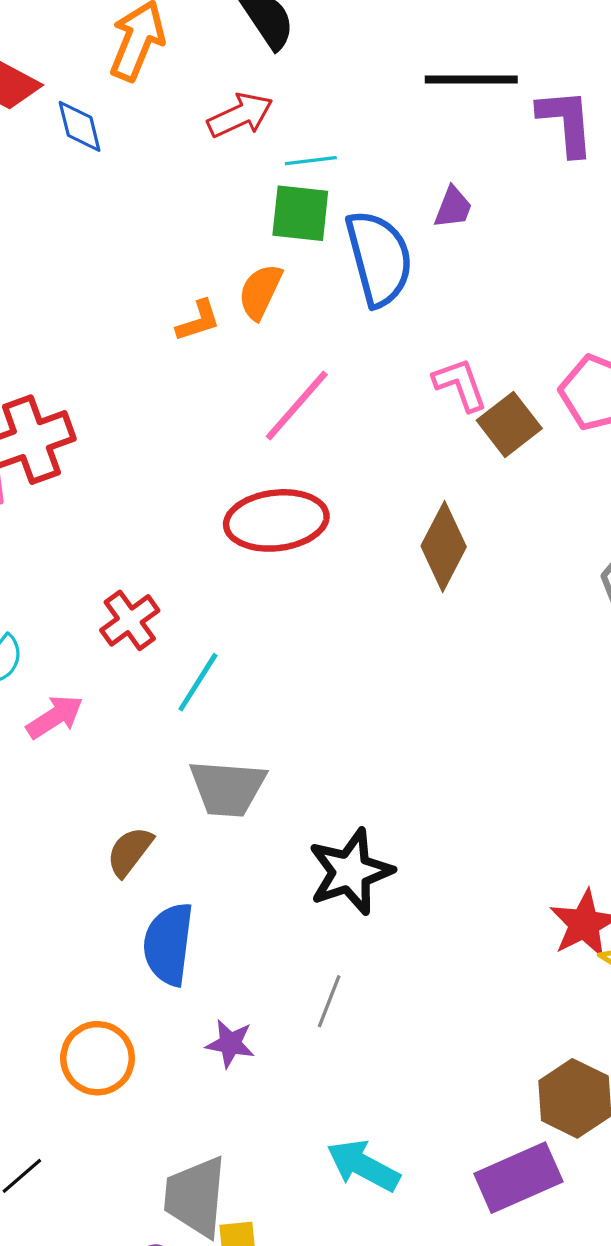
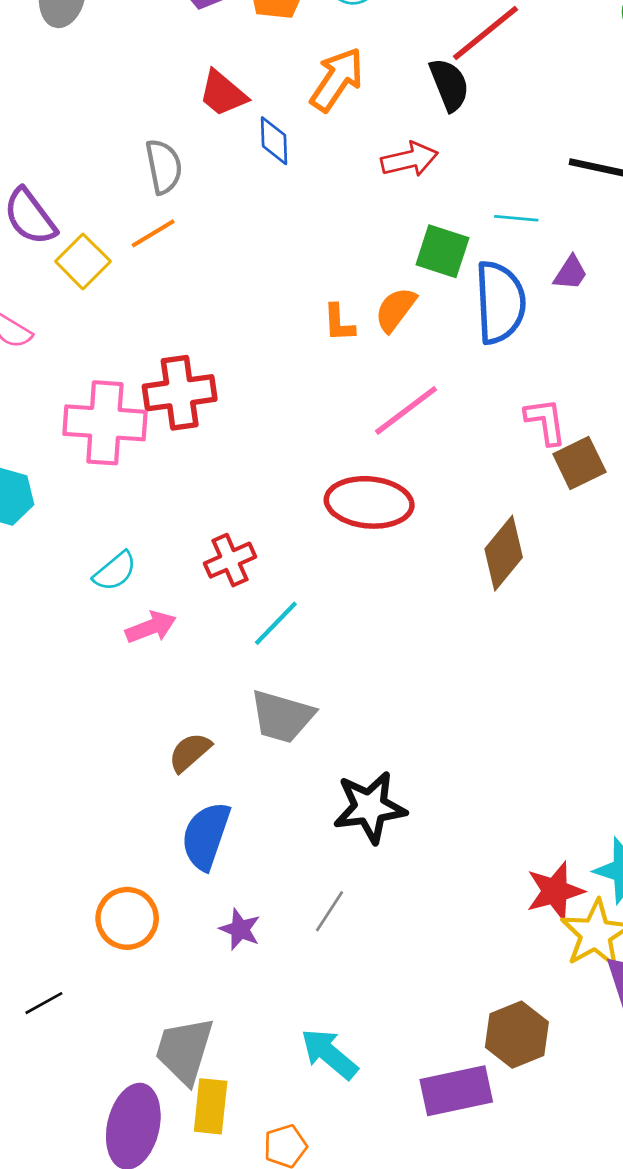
cyan line: (311, 161) -> (516, 218), moved
orange L-shape: (198, 321) -> (339, 323), turned 93

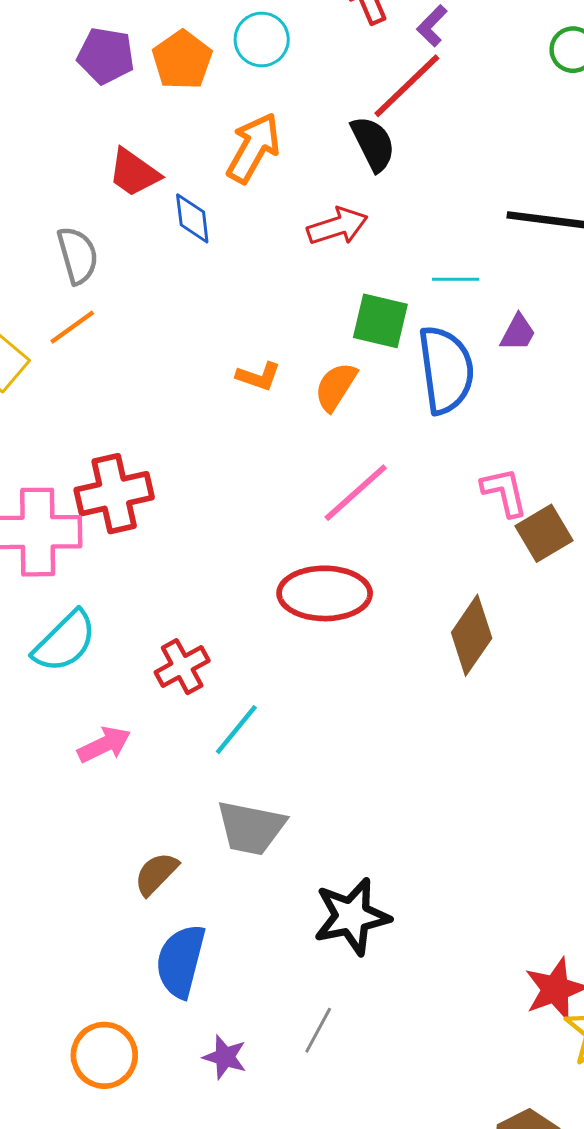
orange L-shape: (339, 323) -> (258, 376), moved, turned -63
cyan semicircle: (115, 571) -> (65, 642), moved, size x1.4

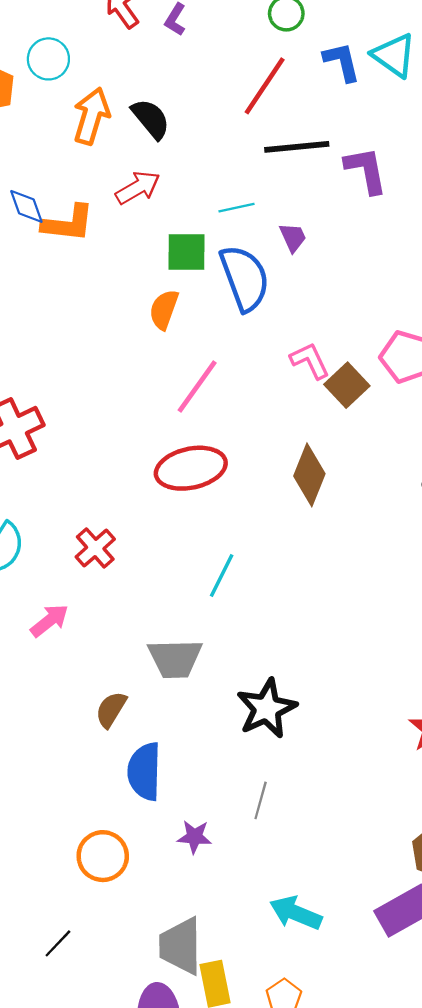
red line: (407, 86) -> (265, 86), moved
orange arrow: (254, 148) -> (91, 116), moved
purple trapezoid: (518, 333) -> (293, 237), turned -40
orange L-shape: (258, 376) -> (68, 223), moved, size x1.6
cyan line: (236, 730) -> (222, 576), moved

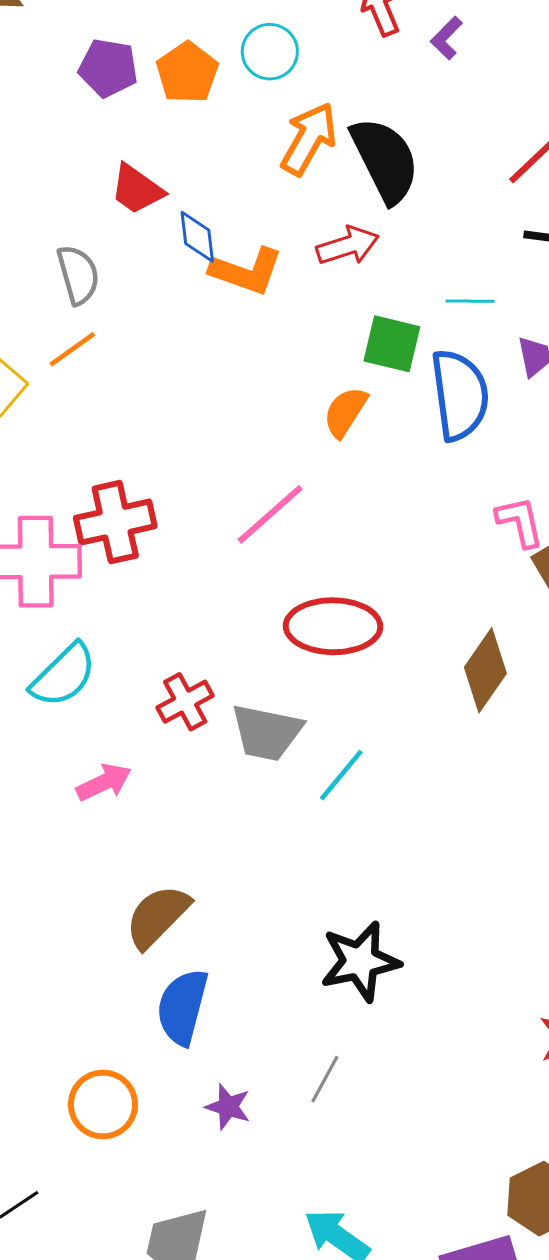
black semicircle: (151, 119) -> (385, 160), size x1.5
pink line: (197, 386) -> (270, 514), moved
gray trapezoid: (175, 659) -> (267, 733), moved
brown semicircle: (111, 709) -> (157, 916), size x1.4

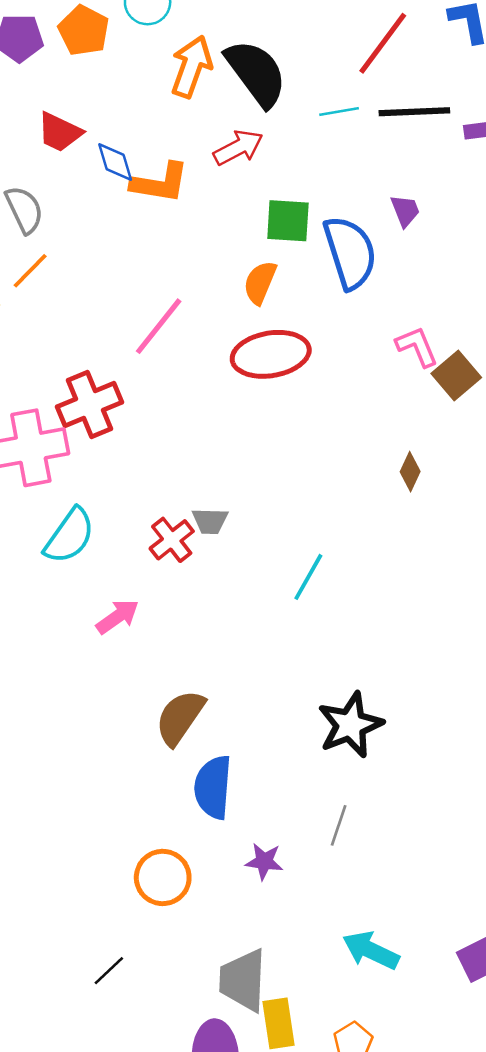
cyan line: (470, 301) -> (339, 112), moved
pink line: (270, 514) -> (159, 326), moved
red ellipse: (333, 626) -> (271, 354), moved
brown diamond: (485, 670) -> (410, 472), size x0.6
gray trapezoid: (267, 733) -> (210, 521), moved, size x0.6

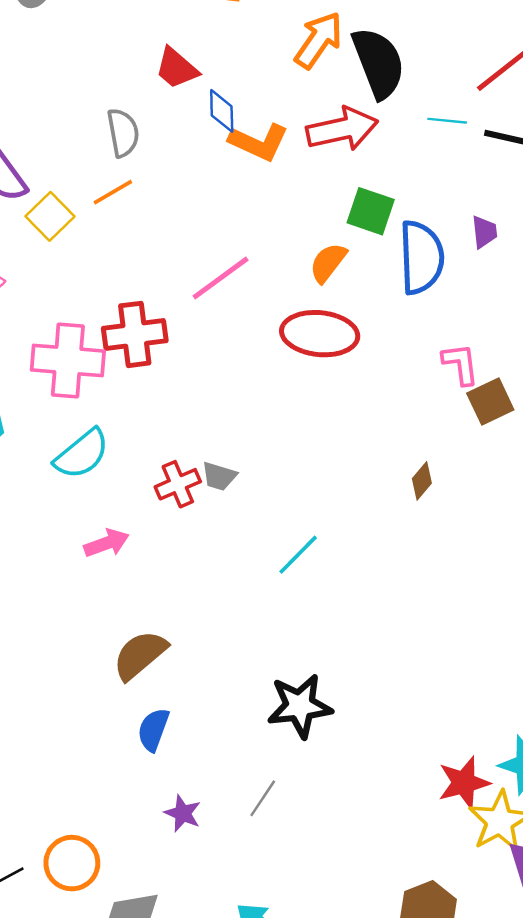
red arrow: (238, 148) -> (342, 129), size x1.4
blue semicircle: (213, 787) -> (153, 730), size x0.7
orange circle: (163, 877) -> (72, 863), moved

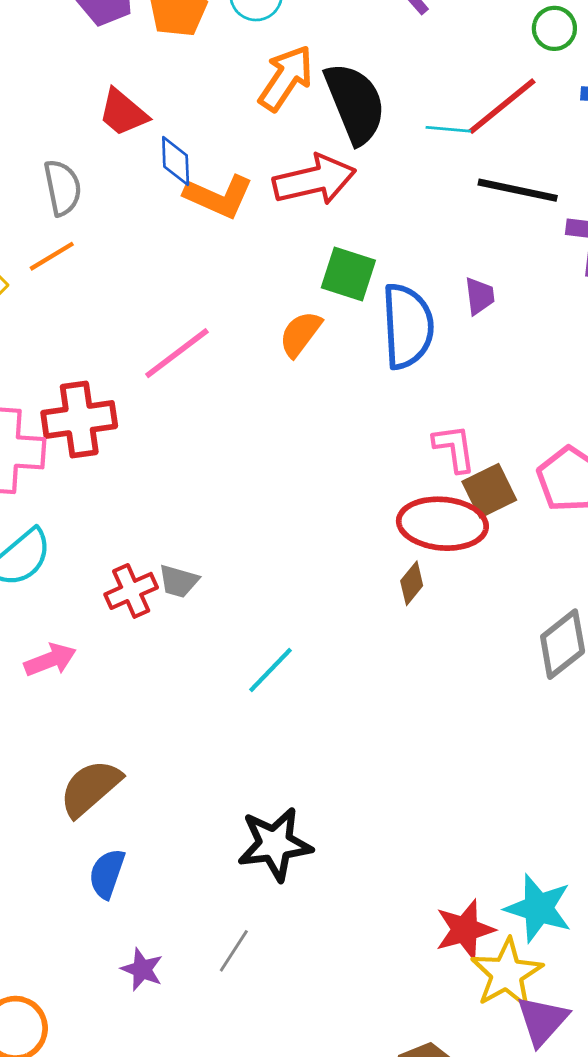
cyan line: (447, 121) -> (448, 129), moved
red ellipse: (320, 334) -> (442, 524), moved

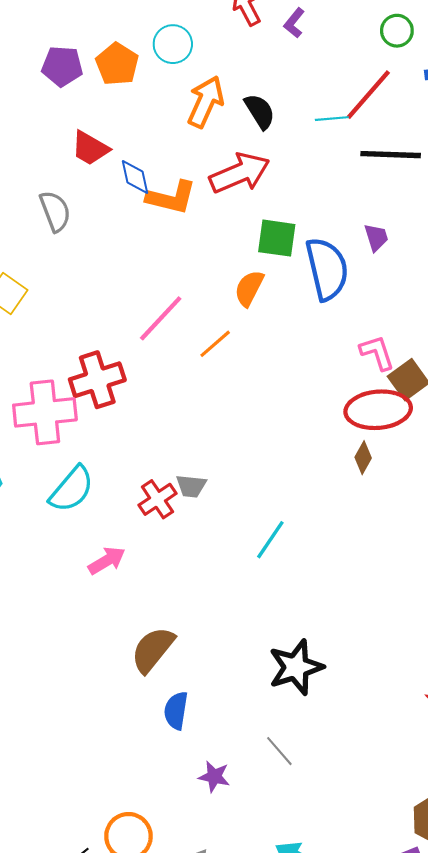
black semicircle: (355, 103) -> (260, 111), size x0.6
orange line: (52, 256) -> (215, 344), moved
gray line: (234, 951) -> (279, 751), turned -64

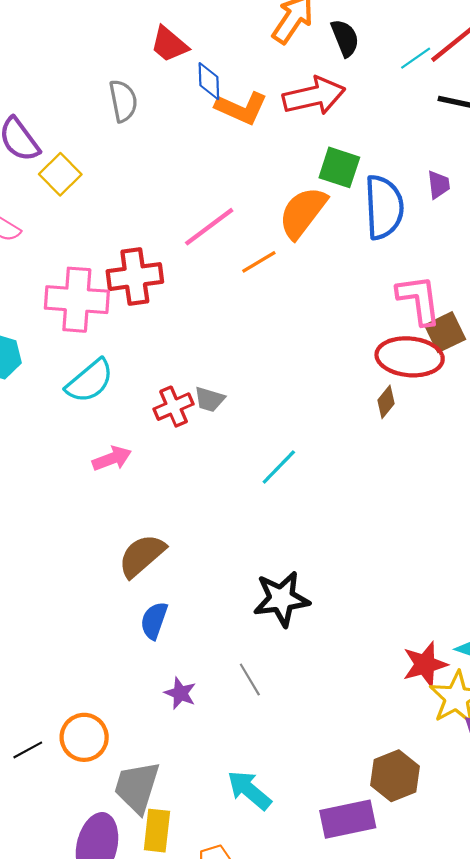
cyan line: (332, 119) -> (416, 58), turned -40
orange semicircle: (249, 288) -> (303, 212), size x1.5
pink L-shape: (377, 353) -> (419, 300), size x1.4

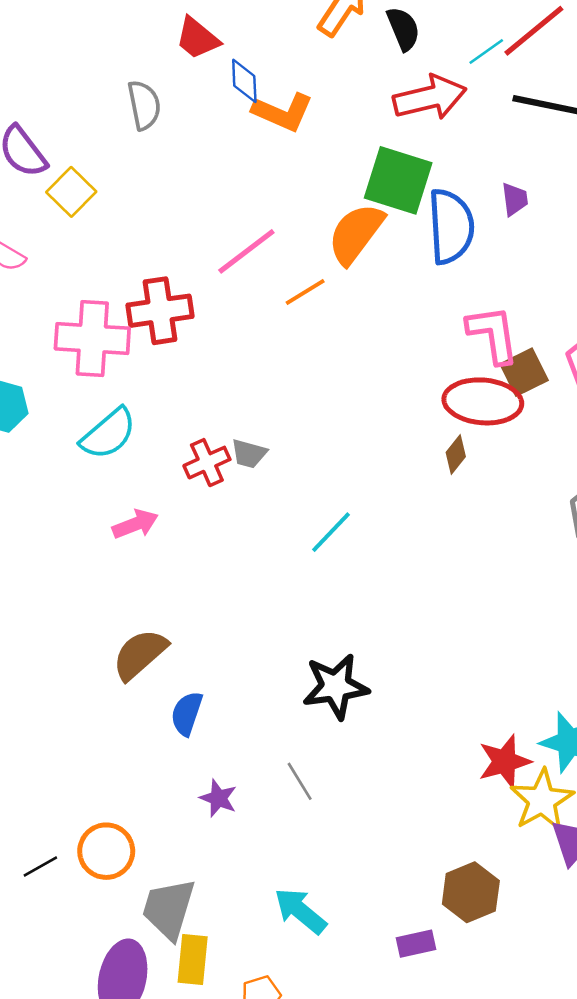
red arrow: (314, 96) -> (430, 98), moved
green square: (339, 167) -> (398, 180), size x1.4
brown semicircle: (142, 556) -> (140, 654), moved
purple rectangle: (348, 819) -> (416, 944), size x0.6

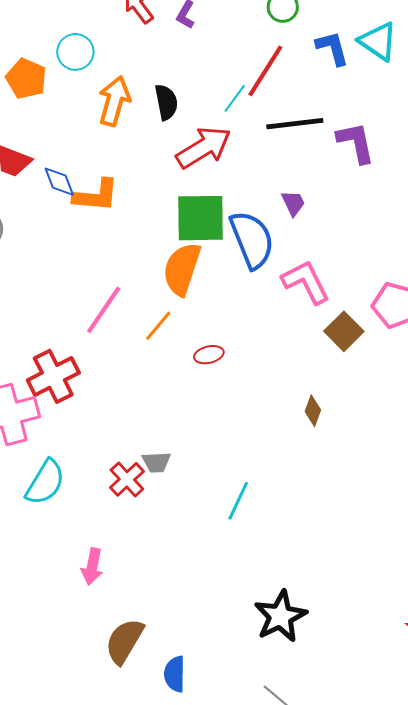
black semicircle: (403, 29) -> (166, 102), turned 30
pink L-shape: (493, 334) -> (306, 282), moved
red ellipse: (483, 401) -> (209, 355), moved, size x0.5
pink arrow: (135, 524) -> (92, 567), moved, turned 141

